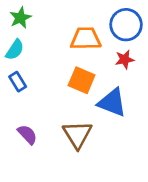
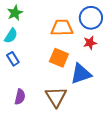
blue triangle: (112, 103) -> (81, 74), turned -40
purple semicircle: (27, 134) -> (20, 97), turned 56

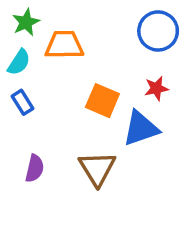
orange trapezoid: (62, 28) -> (64, 45), moved
red star: (90, 43) -> (156, 88), moved

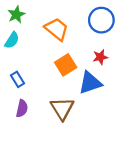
orange trapezoid: (64, 45) -> (57, 29), moved, turned 40
orange square: (102, 101) -> (66, 65), turned 35
blue rectangle: (22, 102) -> (17, 79), moved

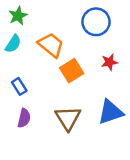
blue circle: (101, 20) -> (96, 22), moved
orange trapezoid: (57, 29) -> (51, 45), moved
blue triangle: (90, 83) -> (111, 112), moved

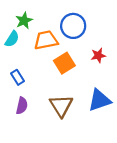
green star: (18, 16) -> (24, 20), moved
blue circle: (96, 22) -> (73, 26), moved
orange trapezoid: (51, 45) -> (46, 40), turned -50

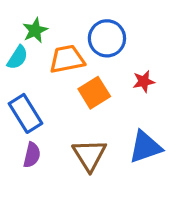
blue rectangle: (17, 77) -> (25, 113), size x1.6

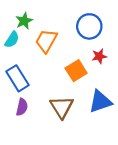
blue circle: (107, 38) -> (89, 26), moved
orange trapezoid: (67, 59) -> (46, 41), turned -50
orange square: (94, 93) -> (76, 71), moved

